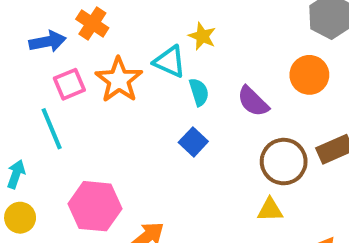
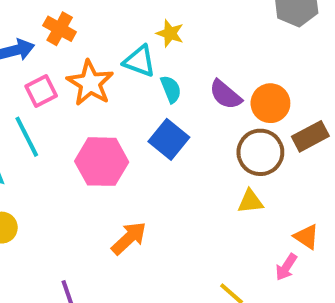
orange circle: (309, 75) -> (270, 103), moved
blue square: (193, 142) -> (169, 139), size x1.4
pink hexagon: (95, 206) -> (102, 162), moved

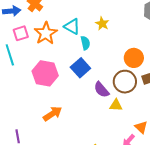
yellow star: (170, 33) -> (102, 24), moved
purple semicircle: (225, 95) -> (102, 90), moved

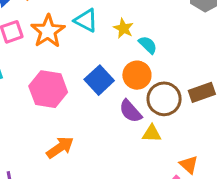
yellow star: (102, 24) -> (123, 28), moved
cyan semicircle: (85, 43) -> (148, 45), moved, turned -32
orange circle: (134, 58) -> (137, 75), moved

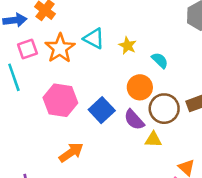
cyan semicircle: (148, 45) -> (160, 60), moved
blue square: (99, 80) -> (102, 110), moved

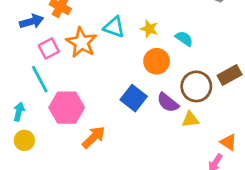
orange circle: (140, 87) -> (157, 61), moved
pink hexagon: (60, 100) -> (67, 108), moved
orange arrow: (71, 152) -> (94, 137), moved

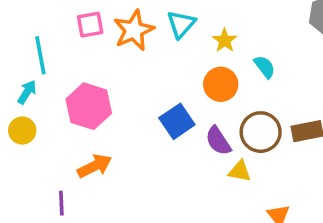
cyan triangle: (114, 27) -> (181, 24), turned 35
cyan line: (40, 79) -> (40, 55), moved
orange arrow: (94, 137) -> (95, 166), moved

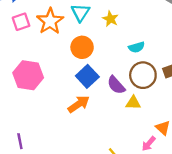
cyan semicircle: (265, 67) -> (137, 47), moved, turned 119
orange circle: (221, 84) -> (82, 47), moved
orange arrow: (95, 166) -> (79, 104), moved

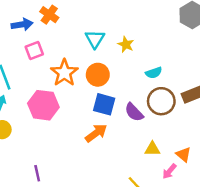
orange star: (50, 21) -> (64, 73), moved
blue square: (87, 76) -> (104, 104), turned -30
yellow triangle: (133, 103) -> (152, 149), moved

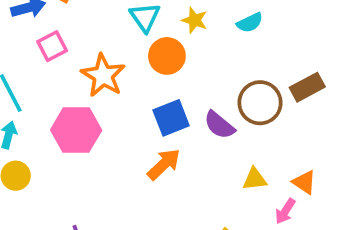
cyan semicircle: (154, 73) -> (250, 23), moved
orange circle: (98, 75) -> (167, 56), moved
blue square: (104, 104) -> (171, 118), turned -30

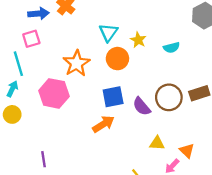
pink square: (52, 46) -> (31, 39), moved

